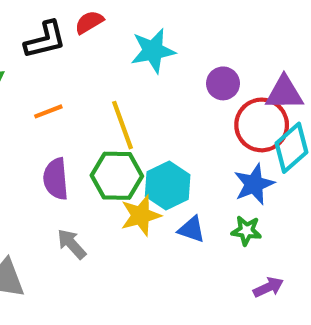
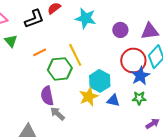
cyan star: (153, 51) -> (86, 18), turned 30
red circle: (262, 125) -> (133, 61), moved
green hexagon: (117, 176) -> (60, 69), moved
purple semicircle: (56, 179) -> (47, 96), moved

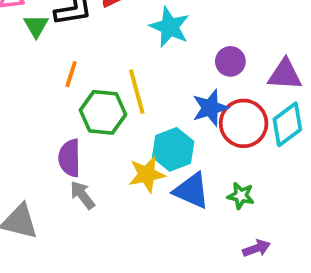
green triangle: (11, 41) -> (36, 26), moved
orange line: (40, 52) -> (71, 74), turned -56
blue star: (140, 76) -> (210, 108), moved
blue triangle: (113, 100) -> (191, 191), size x1.5

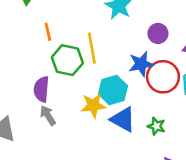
orange line: (71, 74) -> (48, 32), turned -36

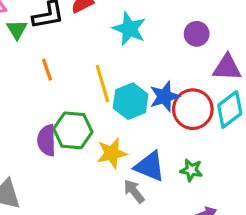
purple circle: (158, 33) -> (197, 34), moved
green hexagon: (67, 60) -> (73, 130), moved
cyan hexagon: (113, 90) -> (131, 101), moved
gray arrow: (48, 115) -> (134, 191), moved

